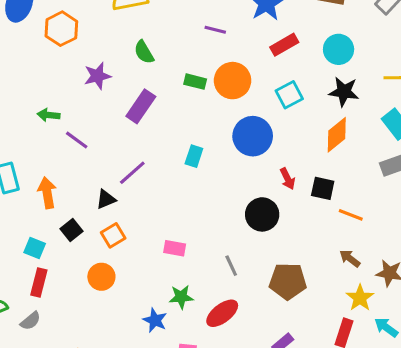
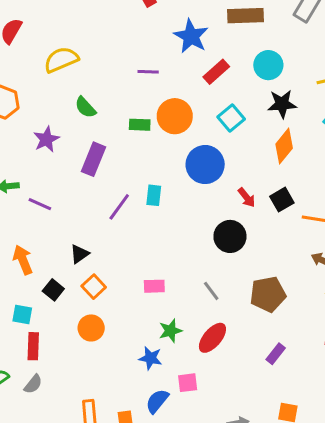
purple line: (132, 173) -> (119, 207), moved
black square: (323, 188) -> (282, 200), turned -30

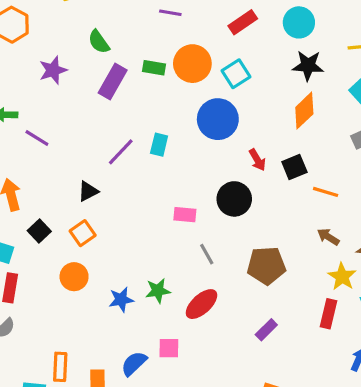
cyan square: (231, 118) -> (236, 74), moved
purple rectangle: (93, 159) -> (113, 82), moved
black triangle: (80, 254) -> (88, 191), moved
pink rectangle: (154, 286) -> (185, 215), moved
blue star: (150, 358) -> (121, 300), moved, turned -30

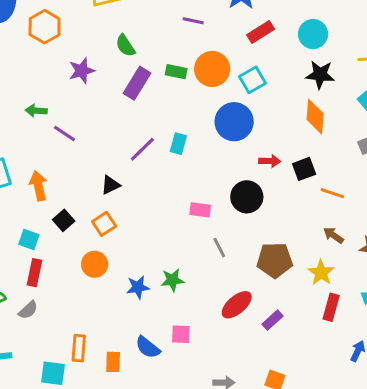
orange diamond: (304, 111) -> (315, 117), turned -44
red arrow: (257, 160) -> (270, 161), turned -60
yellow star: (342, 277) -> (321, 273), moved
red ellipse: (201, 304) -> (237, 305), moved
blue semicircle: (134, 363) -> (148, 347), turned -100

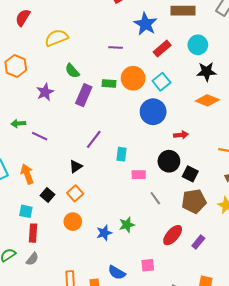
orange diamond: (315, 117) -> (207, 100), turned -65
cyan rectangle: (178, 144) -> (122, 154), moved
black square: (304, 169) -> (190, 174), moved, turned -35
pink square: (181, 334) -> (148, 265), moved

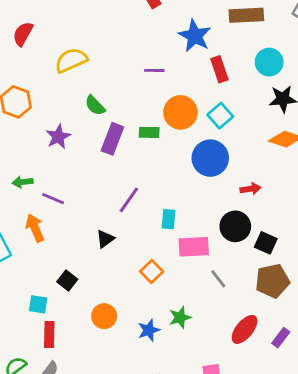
red rectangle: (162, 49) -> (219, 69), turned -66
green rectangle: (109, 84) -> (149, 132), moved
orange arrow: (27, 174) -> (35, 228), moved
pink rectangle: (139, 175) -> (194, 247), size x1.5
orange square: (75, 193) -> (152, 272), moved

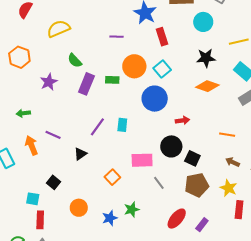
cyan circle: (269, 62) -> (203, 22), moved
purple line: (53, 199) -> (53, 135), moved
cyan rectangle: (169, 219) -> (122, 125), moved

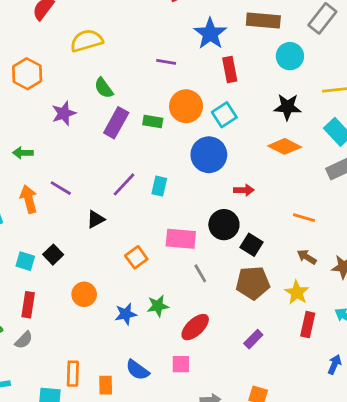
cyan square: (33, 199) -> (25, 261), moved
red ellipse: (177, 219) -> (195, 327), moved

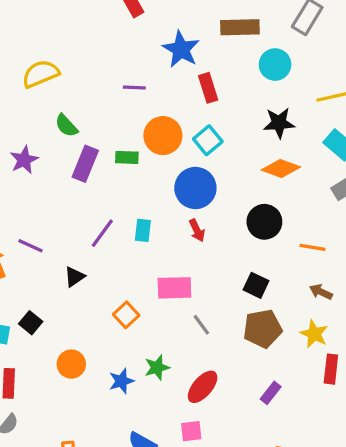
red arrow: (244, 190) -> (197, 230), moved, turned 72
black circle: (224, 225) -> (264, 222), moved

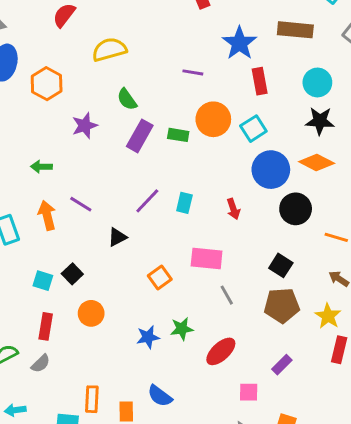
cyan circle: (275, 65) -> (317, 82), moved
blue circle: (195, 188) -> (271, 170), moved
orange circle: (71, 364) -> (91, 313), moved
pink square: (191, 431) -> (249, 392), moved

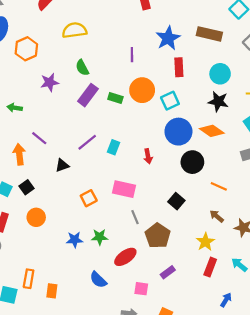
purple line: (193, 72) -> (132, 55), turned 72
orange arrow: (47, 215) -> (19, 154), moved
brown pentagon: (282, 305) -> (158, 236), moved, turned 30
blue semicircle: (160, 396) -> (98, 280), moved

